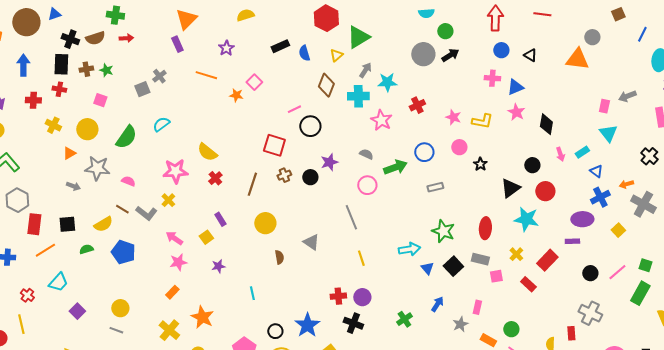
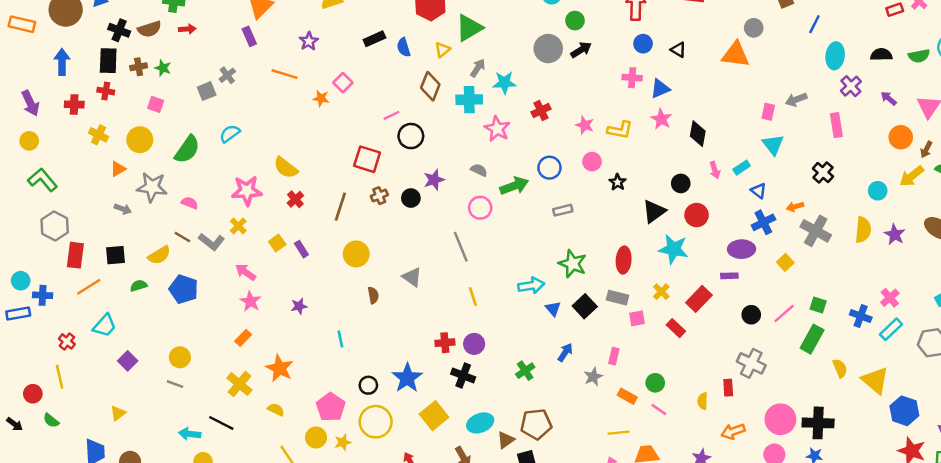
yellow square: (206, 237) -> (277, 243), moved
pink star: (178, 262) -> (250, 301), turned -30

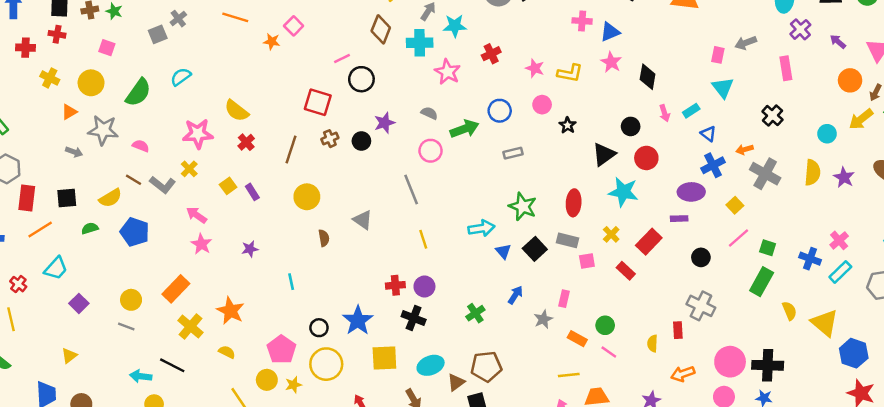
pink line: (784, 314) -> (739, 238), moved
orange rectangle: (243, 338) -> (176, 289), moved, size x1.6
yellow square: (434, 416) -> (384, 358), turned 36

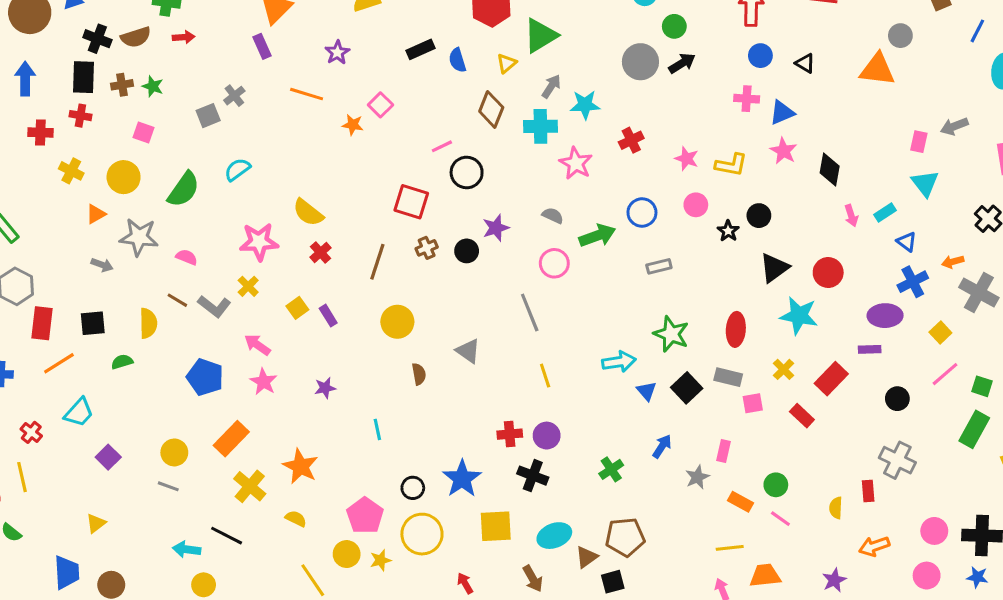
black circle: (631, 126) -> (759, 216), moved
yellow semicircle: (110, 198) -> (148, 323), turned -60
blue pentagon: (135, 232) -> (205, 377), moved
pink circle: (730, 362) -> (934, 531), size x0.7

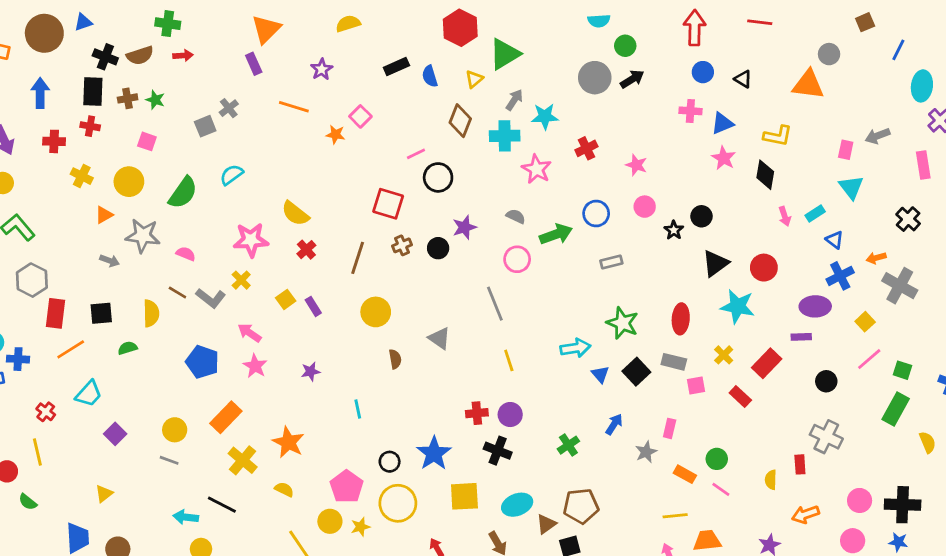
yellow L-shape: (731, 165) -> (778, 136), moved

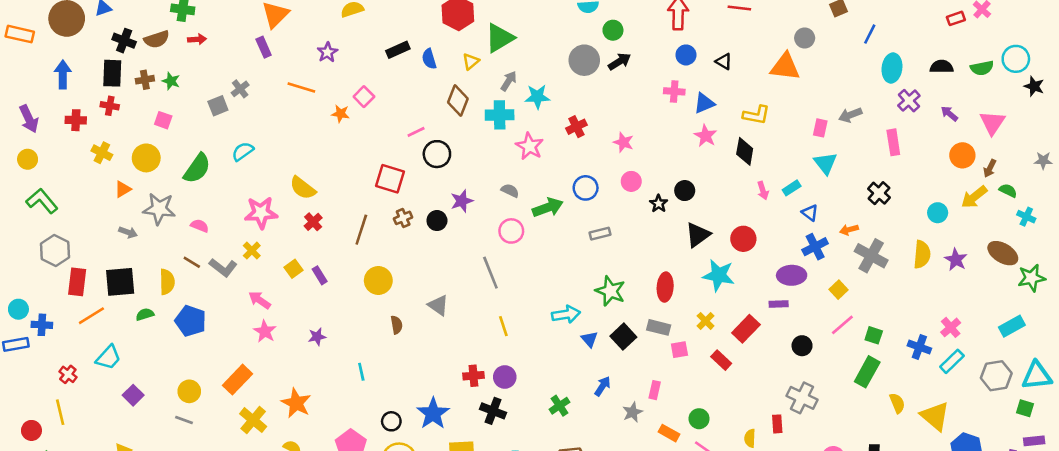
black square: (101, 313) -> (120, 282), size x1.4
blue pentagon: (202, 362) -> (191, 321), moved

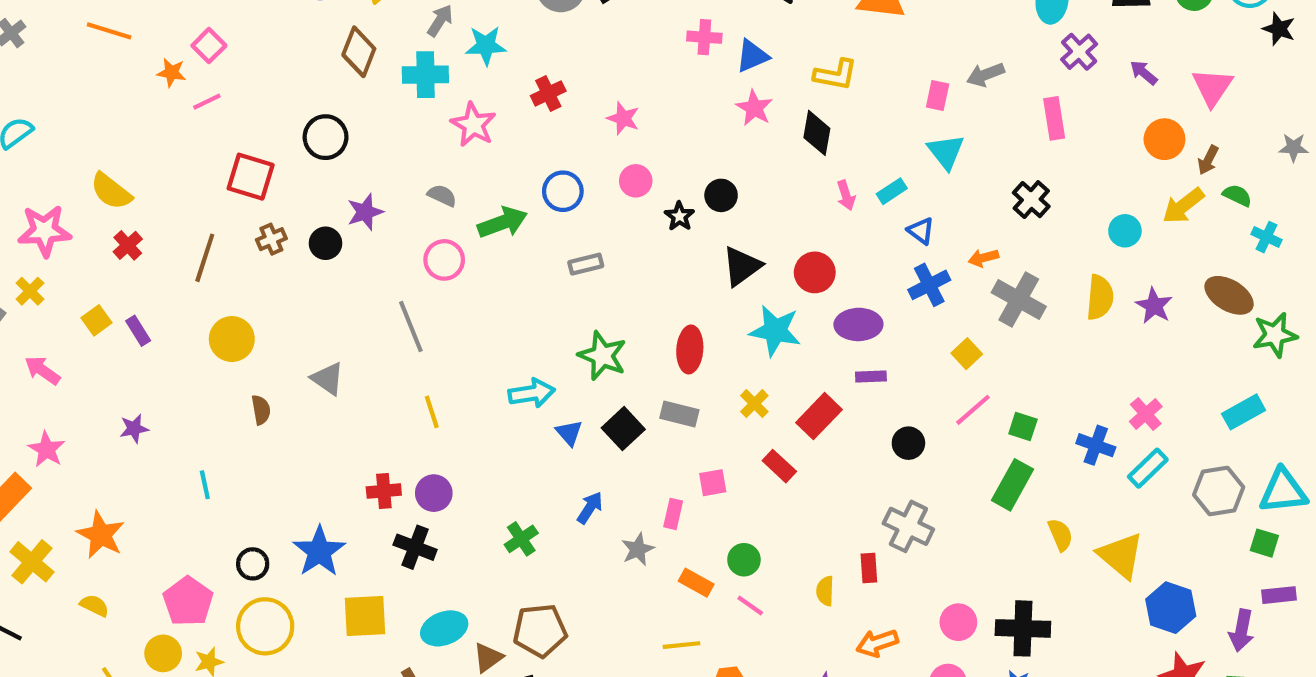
pink line: (416, 132) -> (207, 102), moved
purple ellipse: (792, 275) -> (858, 324), moved
pink star: (265, 331) -> (47, 449), moved
pink square: (679, 350) -> (713, 483), moved

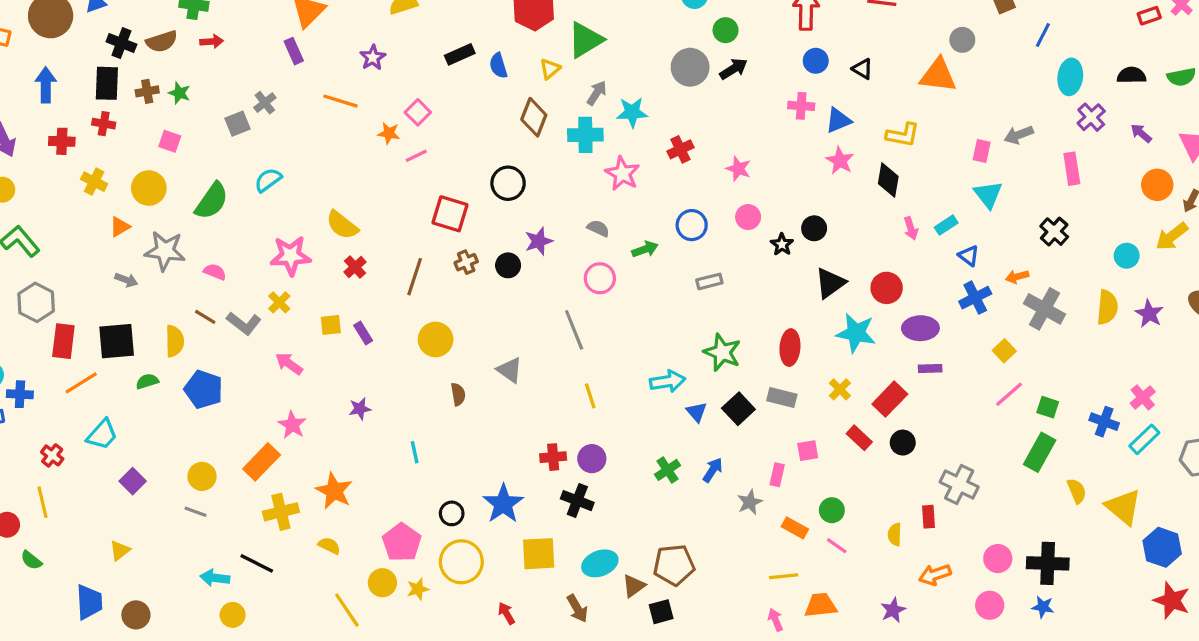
green arrow: (502, 222) -> (645, 249), size x0.7
yellow square: (97, 320) -> (331, 325), turned 30
black circle: (908, 443) -> (903, 443), moved
green cross: (521, 539) -> (668, 470), moved
yellow cross: (32, 562) -> (281, 512), turned 36

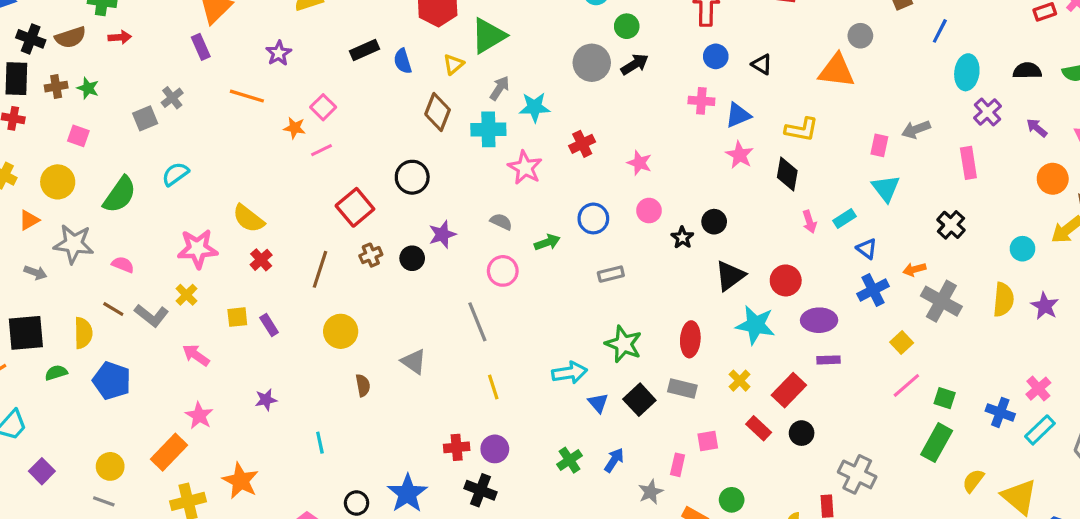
red square: (450, 214) -> (355, 207), turned 33
yellow semicircle: (1077, 491) -> (973, 481), turned -120

